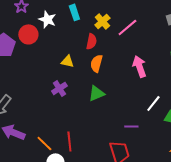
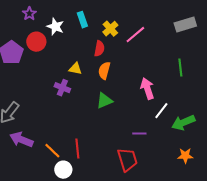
pink arrow: (139, 66) -> (147, 89), moved
purple cross: (59, 88) -> (62, 88), moved, turned -35

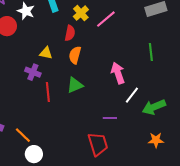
red line: (77, 149) -> (48, 92), moved

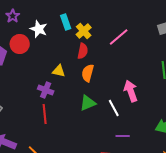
yellow cross: (81, 13) -> (84, 31), moved
red line: (48, 92) -> (45, 114), moved
white line: (132, 95) -> (114, 108), moved, turned -66

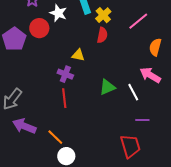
orange semicircle: (88, 73) -> (155, 47), moved
pink arrow: (131, 91) -> (150, 75), turned -40

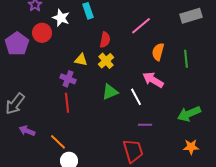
yellow cross: (103, 15) -> (106, 61), moved
purple arrow: (24, 126) -> (27, 131), size x0.7

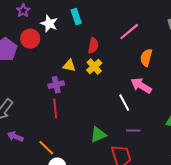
purple cross: (68, 79) -> (56, 85), turned -35
green triangle: (110, 92) -> (98, 135), moved

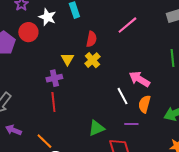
orange semicircle: (146, 58) -> (144, 104), moved
yellow triangle: (69, 66) -> (67, 59), turned 48

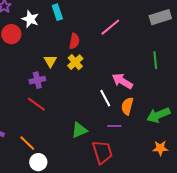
red line: (53, 102) -> (36, 104), turned -48

